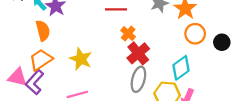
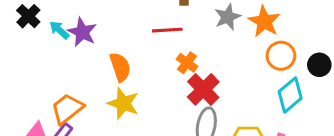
orange semicircle: (43, 31) -> (120, 67), moved
cyan diamond: (181, 68) -> (290, 95), moved

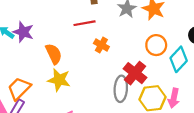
orange circle: (281, 56) -> (156, 45), moved
red cross: (203, 89) -> (135, 73), moved

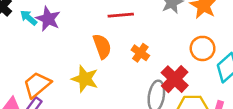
orange cross: (101, 45) -> (140, 53), moved
orange semicircle: (54, 54) -> (102, 46), moved

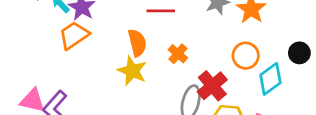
yellow star: (85, 79) -> (132, 71), moved
orange trapezoid: (37, 85) -> (74, 35), moved

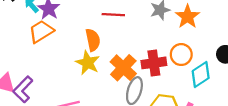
orange cross: (178, 54) -> (123, 68), moved, size x1.6
red cross: (212, 86) -> (154, 63), moved, turned 30

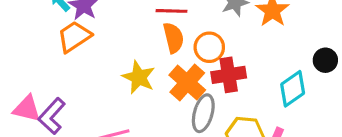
orange semicircle: (93, 40) -> (173, 38), moved
orange circle: (181, 55) -> (209, 47), moved

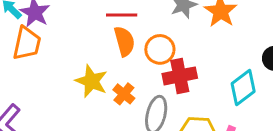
orange trapezoid: (74, 37) -> (27, 43), turned 138
orange cross: (187, 83) -> (124, 94), moved, size x0.6

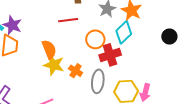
orange semicircle: (124, 41) -> (49, 49), moved
cyan diamond: (243, 87) -> (124, 32), moved

